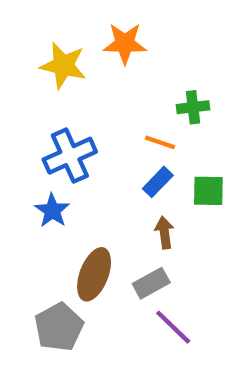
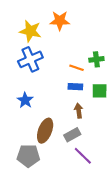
green cross: (193, 107) -> (96, 59), moved
blue cross: (70, 156) -> (30, 59), moved
blue rectangle: (158, 182) -> (75, 87), turned 48
gray pentagon: (59, 327) -> (28, 156), turned 30

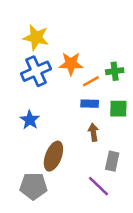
orange star: (60, 21) -> (71, 64), moved
orange line: (76, 68) -> (91, 81), turned -48
gray rectangle: (72, 135) -> (112, 161), moved, turned -49

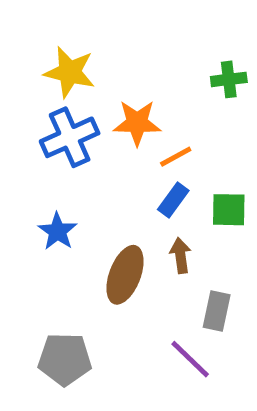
green cross: (115, 71) -> (229, 79), moved
blue rectangle: (90, 104) -> (173, 200), turned -56
brown ellipse: (53, 156) -> (125, 275), moved

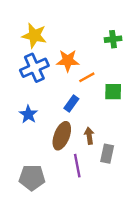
blue rectangle: (173, 200) -> (71, 104), moved
green square: (229, 210) -> (113, 92), moved
brown arrow: (181, 255) -> (89, 136), moved
purple line: (190, 359) -> (77, 166), moved, turned 35

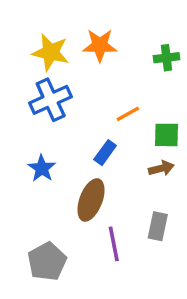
orange star: (68, 61) -> (100, 45), moved
brown arrow: (89, 136) -> (161, 168), moved, turned 84
gray pentagon: (32, 177) -> (47, 261), turned -30

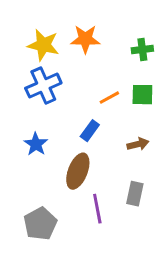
green square: (167, 135) -> (142, 95), moved

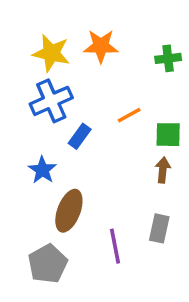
green square: (142, 95) -> (168, 135), moved
blue rectangle: (90, 131) -> (80, 136), moved
brown arrow: (138, 144) -> (163, 170), turned -70
brown ellipse: (78, 171) -> (69, 211), moved

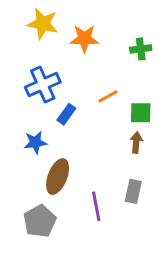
yellow star: (51, 53) -> (43, 24), moved
blue star: (42, 170) -> (35, 142), turned 30

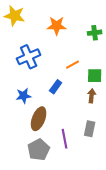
yellow star: (43, 24) -> (15, 16), moved
blue rectangle: (66, 114) -> (56, 87), moved
gray pentagon: (40, 221) -> (39, 150), moved

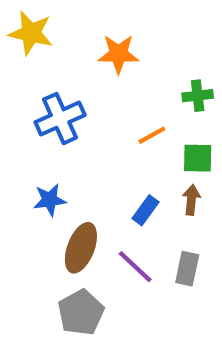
green cross: (95, 33) -> (198, 96), moved
blue rectangle: (56, 87) -> (146, 210), moved
purple line: (65, 139) -> (135, 267), moved, turned -36

